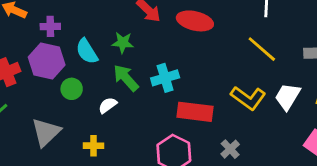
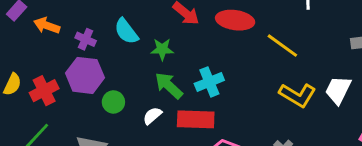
purple cross: (50, 26) -> (86, 39), turned 30
yellow line: (262, 49) -> (282, 46), moved
cyan semicircle: (87, 51) -> (126, 31), moved
red rectangle: (195, 112) -> (196, 119), moved

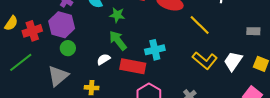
cyan cross: (209, 82) -> (155, 50), moved
green circle: (113, 102) -> (68, 48), moved

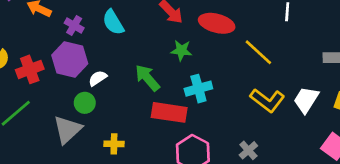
green star: (117, 15) -> (181, 50), moved
green circle: (68, 48) -> (85, 103), moved
white semicircle: (103, 59) -> (98, 78), moved

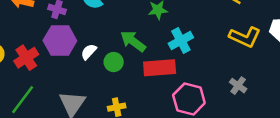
green circle: (85, 103) -> (114, 62), moved

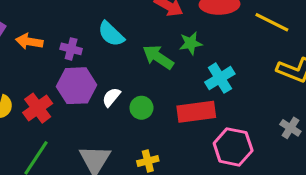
green arrow: (133, 41) -> (158, 57), moved

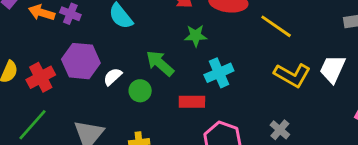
purple cross: (71, 49) -> (70, 14), moved
green arrow: (158, 57) -> (160, 63), moved
red rectangle: (196, 112) -> (192, 102), size x0.7

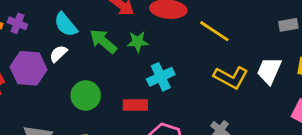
green arrow: (160, 63) -> (103, 41), moved
white semicircle: (113, 77) -> (58, 54), moved
green circle: (140, 91) -> (86, 95), size x1.4

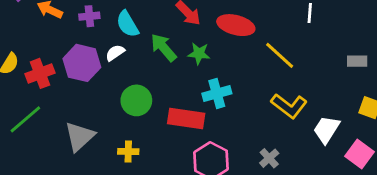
purple cross: (17, 23) -> (89, 16), moved, turned -36
white trapezoid: (269, 71) -> (326, 129), moved
red rectangle: (135, 105) -> (186, 118), size x1.4

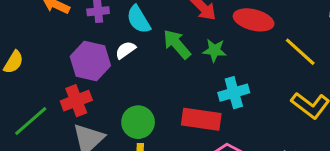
red cross: (40, 73) -> (76, 101), moved
green circle: (136, 100) -> (138, 122), moved

